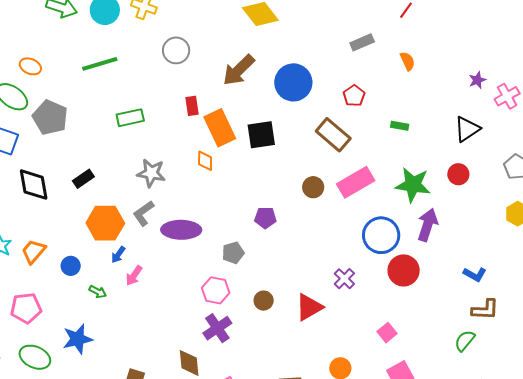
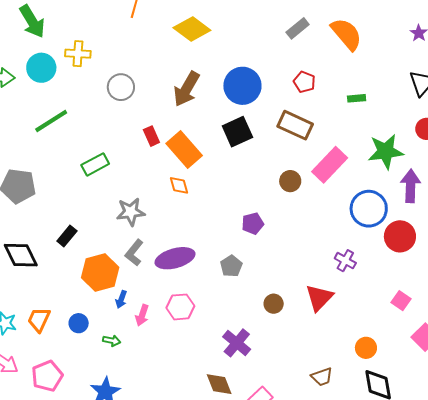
orange semicircle: (408, 61) -> (346, 34), size x1.8
black square: (261, 135) -> (237, 132), moved
pink hexagon: (216, 290) -> (180, 307), moved

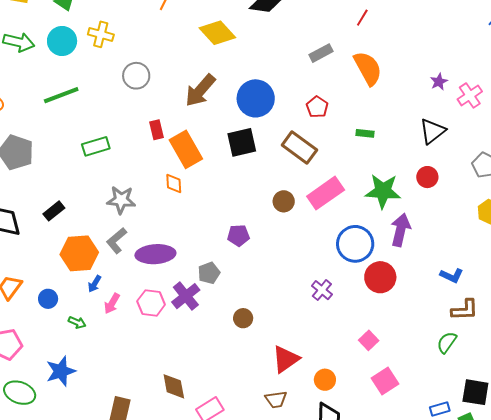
red triangle: (319, 298) -> (286, 359), moved
purple cross: (237, 343) -> (186, 296), moved

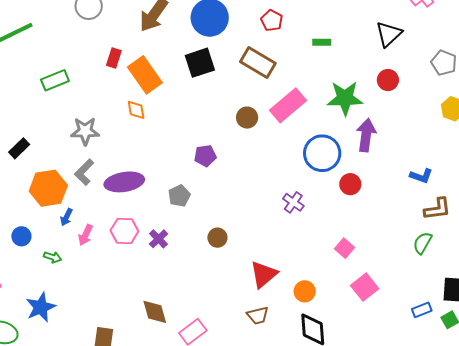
red rectangle: (157, 130) -> (114, 58), turned 36
red circle: (380, 277) -> (350, 184), size x0.7
purple cross: (186, 296) -> (158, 239), moved, size x0.7

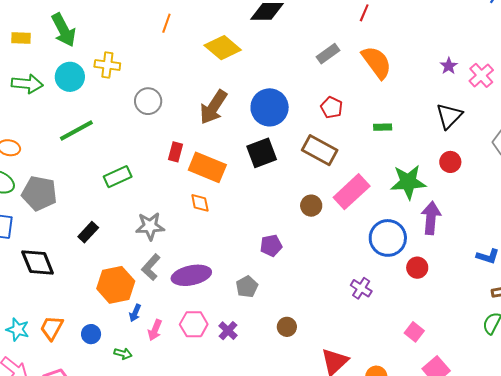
orange rectangle: (145, 75) -> (207, 167), turned -30
black rectangle: (19, 148) -> (88, 232), moved

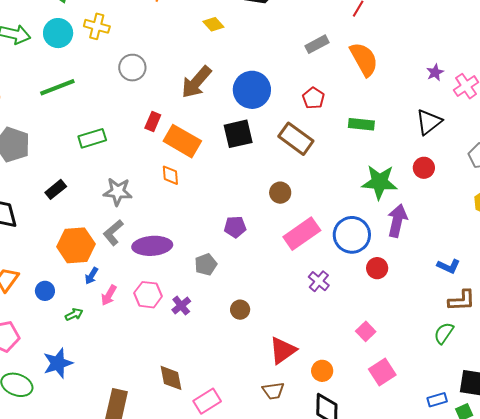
yellow diamond: (223, 48) -> (213, 24), size x0.6
green rectangle: (383, 127) -> (361, 124), size x1.4
pink rectangle: (352, 192) -> (302, 234), moved
green arrow: (123, 354) -> (74, 314), turned -48

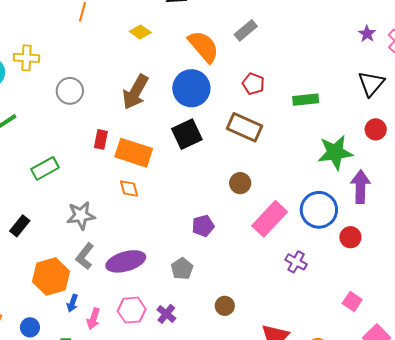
orange semicircle: (364, 59) -> (203, 46), moved

